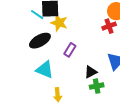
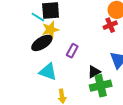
yellow star: (59, 23) -> (50, 30), moved, turned -30
green cross: (97, 86) -> (101, 86), size x1.5

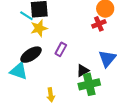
black ellipse: (42, 43) -> (31, 55), moved
cyan triangle: (48, 72) -> (19, 71), moved

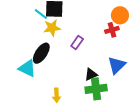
purple rectangle: (61, 49) -> (77, 43), moved
black ellipse: (31, 55) -> (41, 53), turned -30

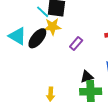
black ellipse: (41, 53) -> (37, 38), moved
cyan triangle: (27, 68) -> (17, 36), moved

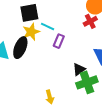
cyan line: (43, 12) -> (48, 26), moved

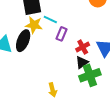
red cross: (90, 21) -> (83, 47), moved
yellow star: (31, 32) -> (34, 25), turned 30

